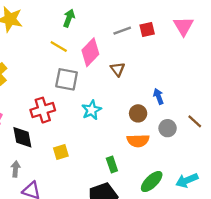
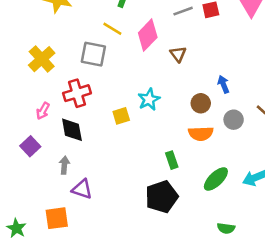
gray square: (67, 79) -> (93, 54), moved
red cross: (43, 110) -> (77, 93), moved
yellow square: (61, 152) -> (121, 116), moved

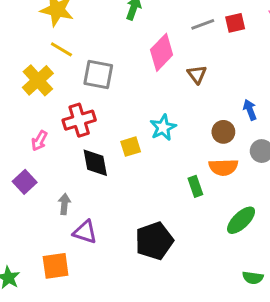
yellow line: (112, 29) -> (61, 49), moved
black diamond: (72, 130) -> (95, 163), moved
green rectangle: (172, 160) -> (195, 186), moved
black pentagon: (162, 197) -> (154, 241), moved

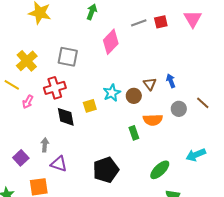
yellow line: (61, 49) -> (12, 85), moved
brown triangle: (197, 74) -> (150, 84), moved
brown circle: (223, 132) -> (134, 96), moved
purple square: (25, 182) -> (21, 158), moved
green ellipse: (241, 220) -> (160, 170), moved

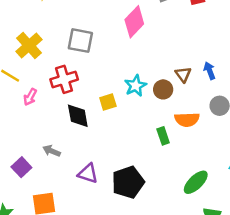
gray arrow: (45, 145) -> (52, 151), turned -72
purple triangle: (59, 164) -> (88, 173), moved

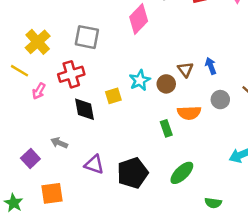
green ellipse: (196, 182) -> (182, 173), moved

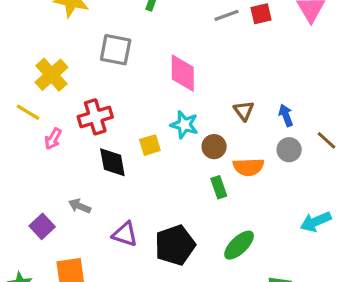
pink diamond: (139, 19) -> (183, 73), moved, turned -44
gray square: (87, 37) -> (116, 50), moved
blue arrow: (211, 66) -> (286, 115), moved
cyan star: (140, 80) -> (184, 125), turned -30
brown circle: (166, 84) -> (214, 147), moved

